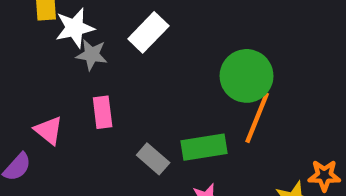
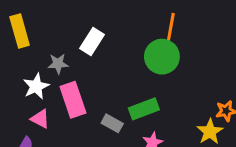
white star: (75, 28) -> (36, 86), moved
pink rectangle: (103, 112) -> (73, 100), size x1.6
orange line: (257, 118) -> (170, 31), moved

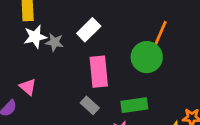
white star: (36, 86) -> (35, 37), moved
pink rectangle: (73, 100) -> (99, 72), moved
green rectangle: (144, 109) -> (134, 105), moved

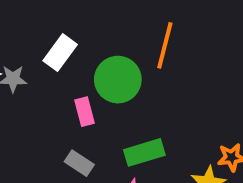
green circle: (147, 57) -> (118, 80), moved
pink rectangle: (99, 72) -> (85, 112), size x0.6

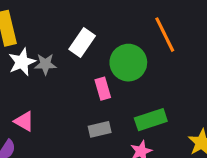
orange line: (165, 45) -> (165, 35), turned -39
gray rectangle: (79, 163) -> (100, 129), turned -45

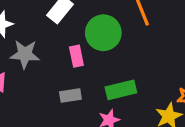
gray star: (45, 64) -> (25, 54), moved, size x1.4

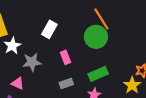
green circle: (103, 33) -> (96, 37), moved

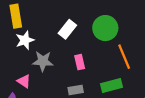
orange line: (101, 19) -> (124, 57), moved
green circle: (96, 37) -> (105, 28), moved

